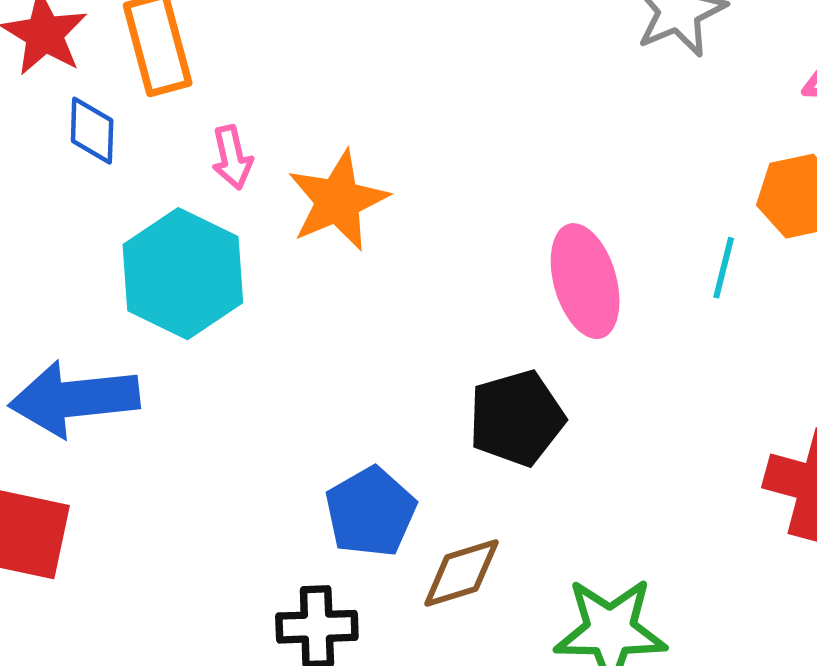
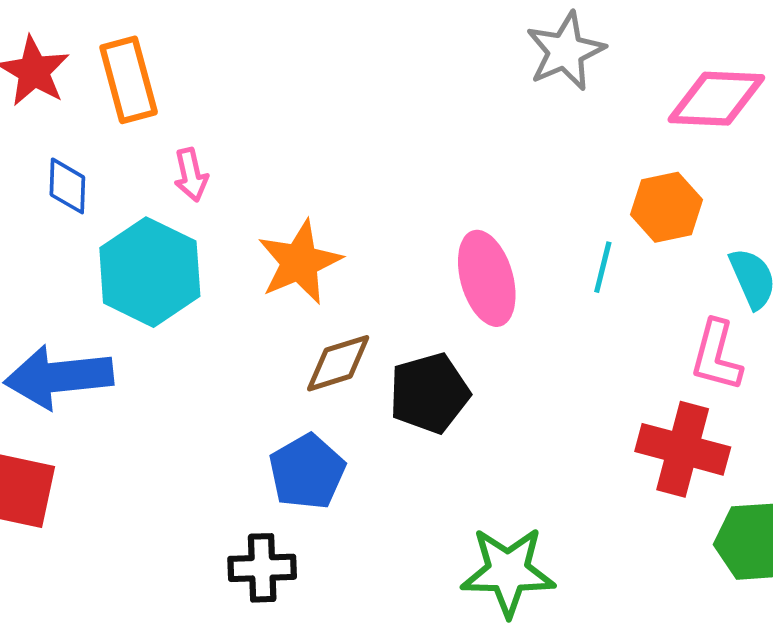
blue diamond: (92, 131) -> (67, 186), moved
orange star: (338, 201) -> (300, 262), moved
brown diamond: (461, 573) -> (338, 363), moved

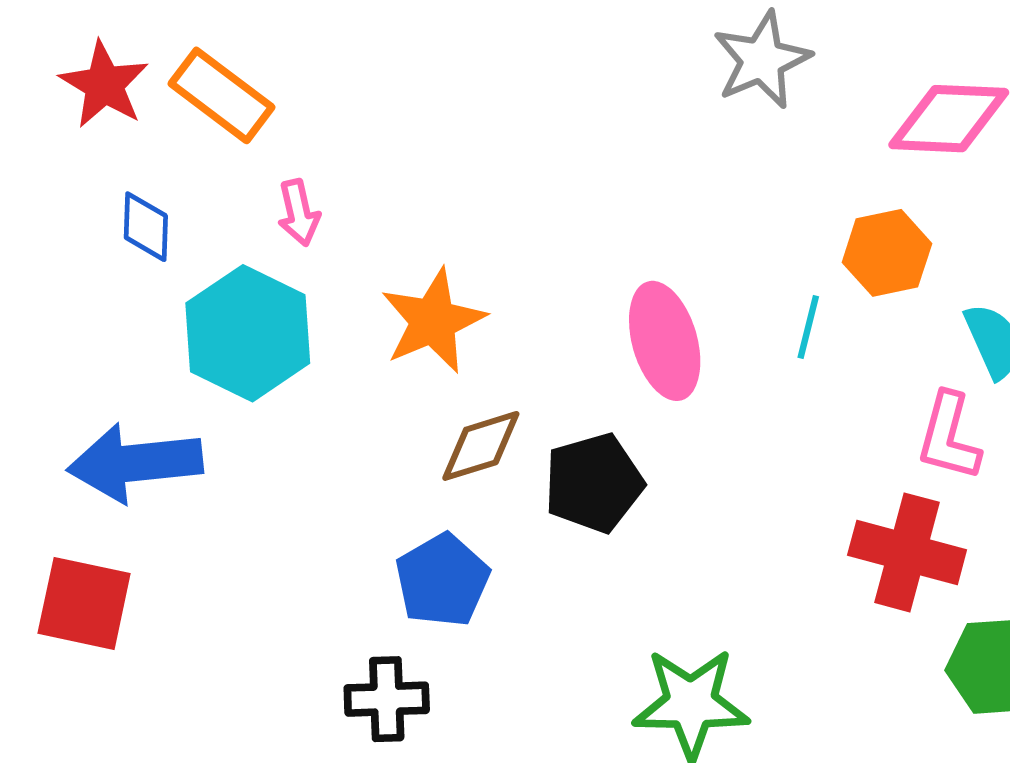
orange rectangle: (129, 80) -> (222, 95), turned -38

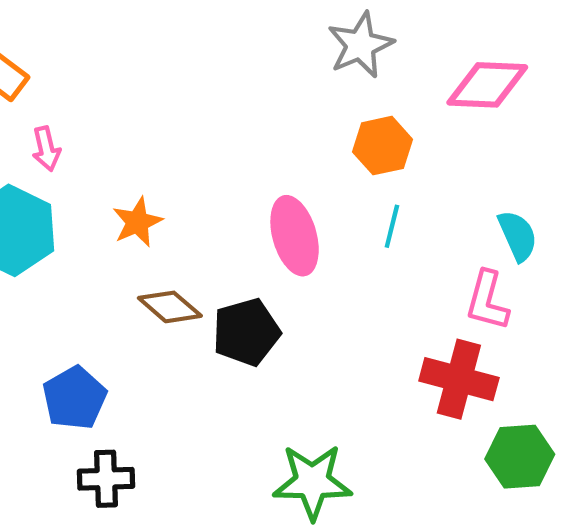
orange hexagon: (887, 253) -> (383, 146), moved
orange star: (433, 321) -> (137, 222), size x0.7
brown diamond: (481, 446) -> (170, 307), turned 58
blue pentagon: (442, 580) -> (75, 398), moved

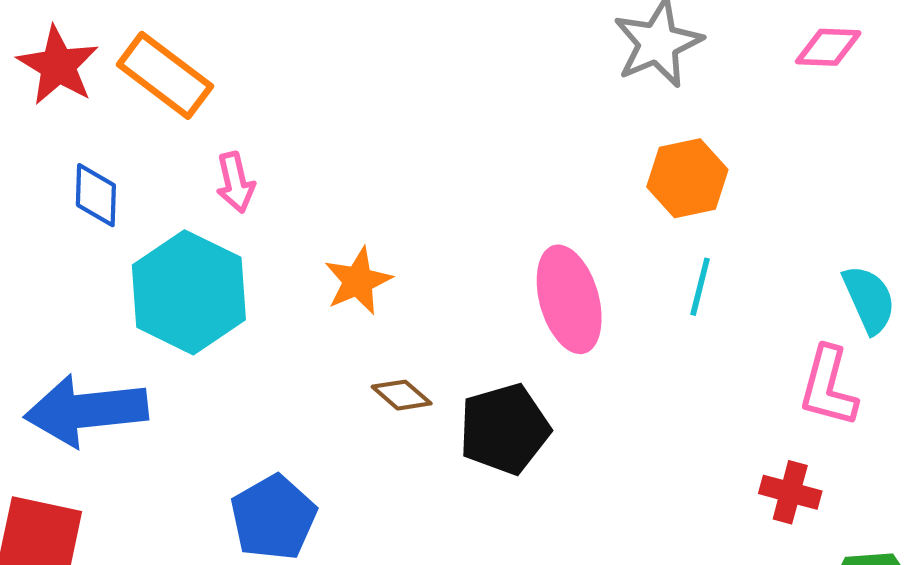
pink diamond: (487, 85) -> (828, 47), moved, size x0.6
brown diamond: (170, 307) -> (402, 395), size x0.7
red cross: (459, 379) -> (790, 492), size x0.6

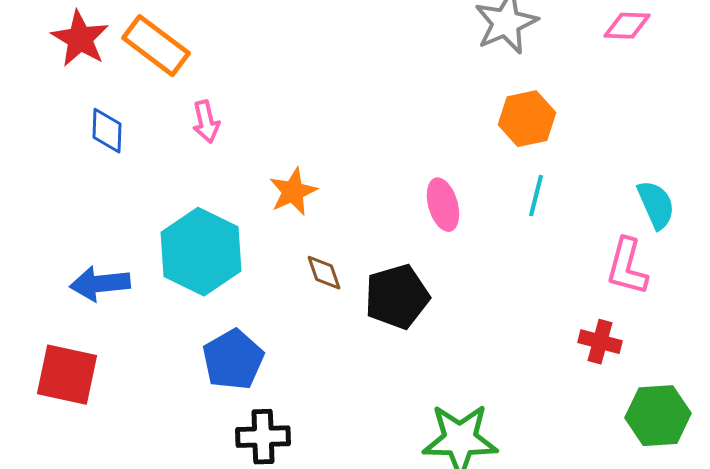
cyan hexagon: (189, 292) -> (201, 252), moved
pink ellipse: (569, 299) -> (443, 205), size x0.7
brown diamond: (402, 395) -> (324, 273), turned 30
blue arrow: (86, 411) -> (100, 284), size x0.7

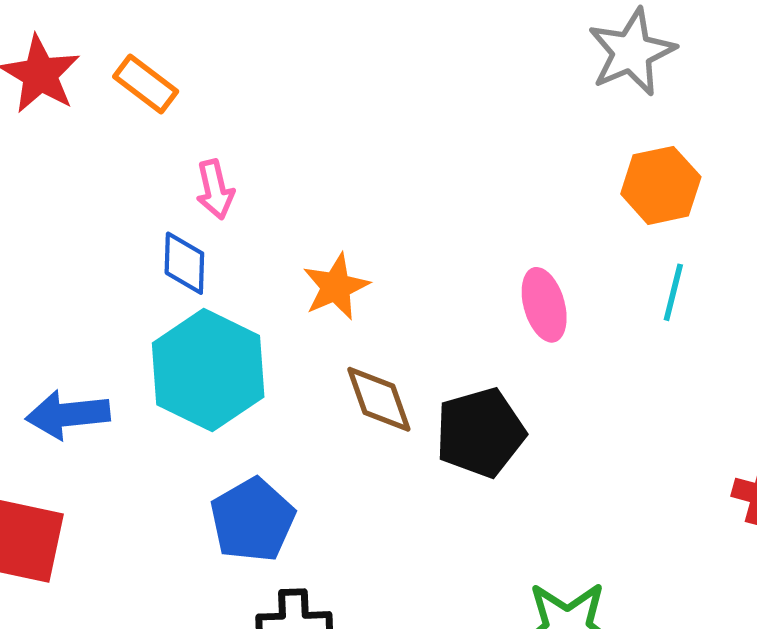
orange rectangle: (156, 46) -> (146, 84), size x0.7
blue diamond: (107, 131) -> (184, 263), moved
brown diamond: (324, 273) -> (379, 399), size x1.4

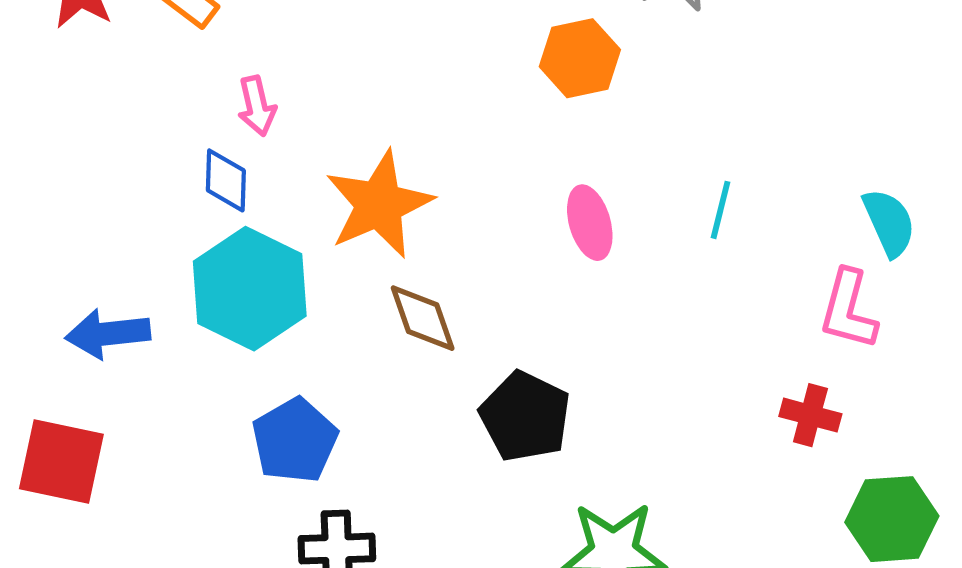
orange hexagon: (661, 185) -> (580, 58), moved
orange star: (336, 287) -> (379, 204), size x1.6
black pentagon: (480, 433) -> (525, 417), moved, turned -30

